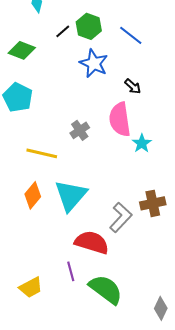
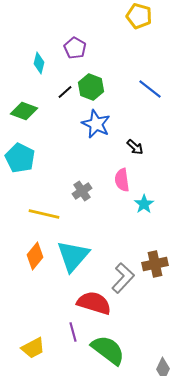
blue line: (131, 35) -> (150, 89), moved
pink semicircle: (120, 119) -> (122, 180), size x0.7

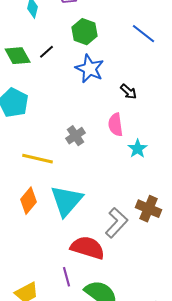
black line: (65, 92) -> (47, 52), moved
green diamond: (24, 111) -> (18, 56), turned 40
brown cross: (155, 264) -> (149, 209), turned 35

